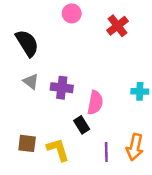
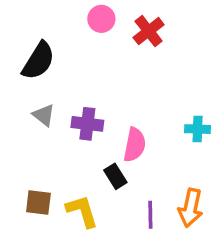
red cross: (117, 26) -> (149, 31), moved
black semicircle: (27, 43) -> (38, 61), turned 64

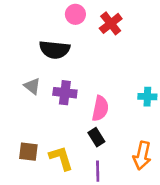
black semicircle: (38, 61) -> (55, 50), moved, turned 64
black rectangle: (115, 176) -> (96, 137), moved
purple line: (150, 215) -> (98, 171), moved

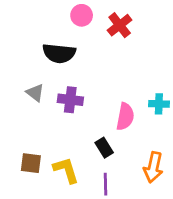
pink semicircle: (100, 108) -> (125, 117), moved

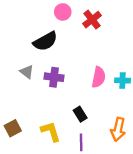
black semicircle: (59, 53) -> (45, 41), turned -35
pink semicircle: (125, 117) -> (99, 77), moved
brown square: (31, 163) -> (13, 128), moved, turned -35

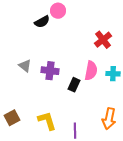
red cross: (92, 20) -> (103, 40), moved
black semicircle: (45, 41) -> (42, 22), moved, size x0.7
black rectangle: (80, 114) -> (74, 85), moved, turned 56

